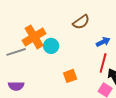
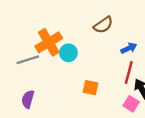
orange square: (70, 76) -> (91, 88), turned 32
purple semicircle: (16, 86) -> (28, 99), turned 105

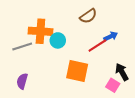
orange cross: (49, 42) -> (40, 31), turned 35
red line: (129, 73) -> (97, 46), moved, turned 42
orange square: (91, 88) -> (77, 71), size x1.6

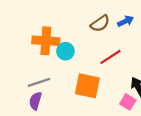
blue arrow: (111, 36) -> (125, 21), moved
gray line: (22, 47) -> (39, 82), moved
purple semicircle: (22, 81) -> (35, 101), moved

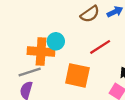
orange cross: (46, 41) -> (41, 52), moved

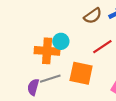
gray line: (30, 72) -> (50, 79), moved

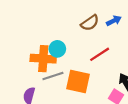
gray line: (50, 79) -> (53, 76), moved

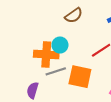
brown semicircle: (90, 23) -> (74, 15), moved

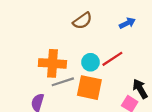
cyan circle: (60, 45) -> (90, 62), moved

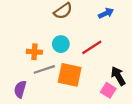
cyan circle: (90, 62) -> (61, 44), moved
orange cross: (52, 63) -> (34, 52), size x0.6

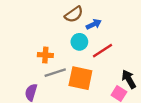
blue arrow: (106, 13) -> (94, 24), moved
cyan circle: (61, 44) -> (79, 42), moved

